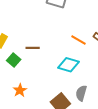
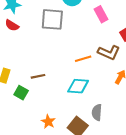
orange line: (79, 40) -> (83, 59), turned -35
orange star: (20, 90) -> (48, 122), moved

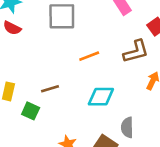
brown L-shape: (109, 52) -> (136, 51), turned -35
orange line: (83, 59) -> (89, 56), moved

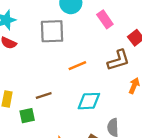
green square: (31, 111) -> (27, 116), turned -35

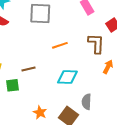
brown L-shape: (118, 60) -> (96, 43), turned -75

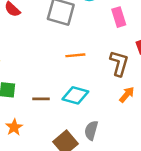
brown line: (28, 69) -> (41, 99), moved
orange star: (40, 112) -> (14, 127), moved

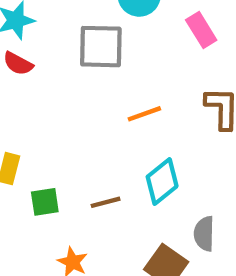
cyan diamond: (75, 95) -> (162, 181), turned -40

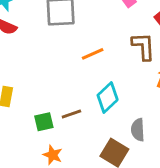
green square: (45, 202) -> (44, 122), moved

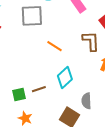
orange line: (93, 54) -> (54, 46), turned 56

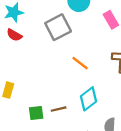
gray square: (32, 16) -> (58, 27), turned -30

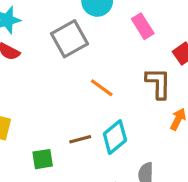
brown line: (59, 109) -> (80, 139), moved

